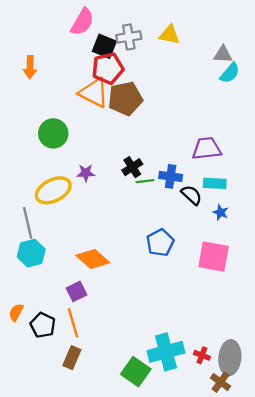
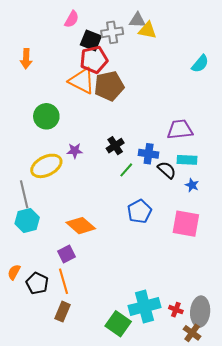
pink semicircle: (82, 22) -> (72, 19), size x0.7
gray triangle: (223, 54) -> (137, 20), moved
green line: (145, 181) -> (126, 170), moved, turned -42

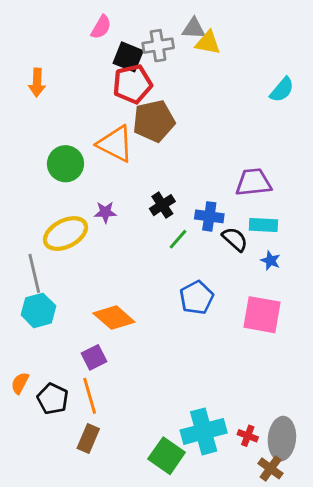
orange triangle: (82, 81) -> (115, 144), moved

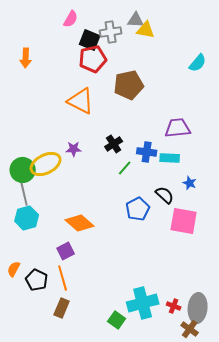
brown pentagon: (154, 121) -> (129, 85), moved
green circle: (65, 164) -> (23, 170), moved
cyan rectangle: (263, 225) -> (170, 158), moved
black semicircle: (235, 239) -> (165, 195), moved
green square: (167, 456) -> (117, 320), size x0.7

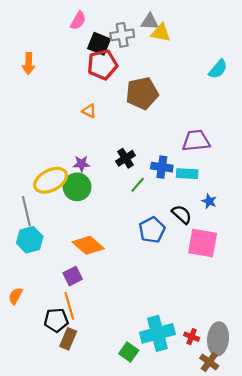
orange triangle: (81, 101) -> (89, 111), size x0.5
green circle: (23, 170) -> (77, 187), moved
black pentagon: (37, 280) -> (56, 320), moved, turned -30

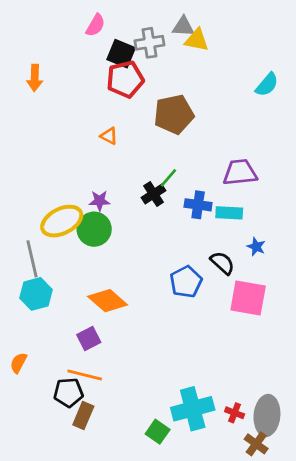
green line: (138, 185) -> (168, 178), moved
orange line: (69, 306) -> (85, 375), turned -60

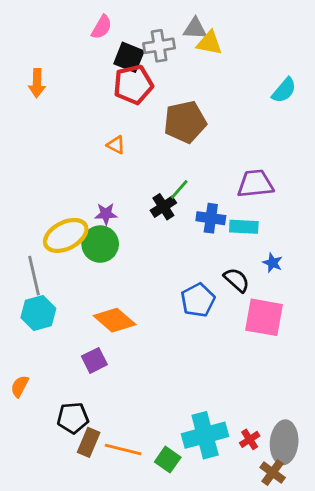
orange line: (85, 375) -> (123, 450), moved
red cross: (235, 413) -> (250, 439), turned 36

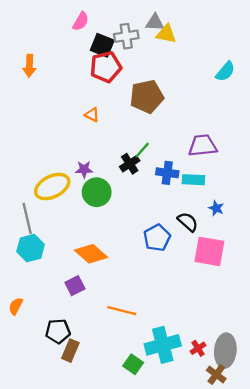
green circle: (100, 244) -> (97, 192), moved
orange line: (123, 450) -> (122, 311), moved

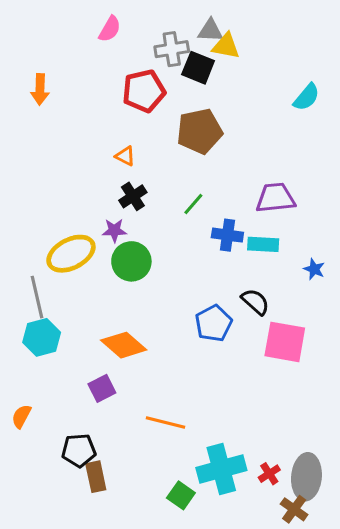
black square: (102, 45) -> (198, 68), moved
black cross: (130, 164) -> (133, 196), moved
blue star: (216, 208) -> (314, 269), moved
brown rectangle: (70, 351) -> (96, 477), turned -35

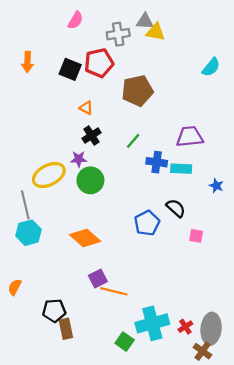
black square: (198, 68) -> (70, 69), moved
pink square: (285, 342) -> (196, 236), size x0.5
purple square: (102, 388) -> (98, 279), moved

